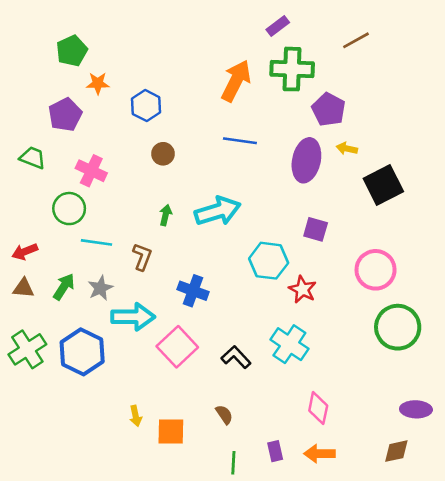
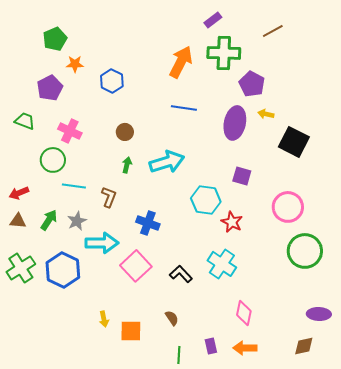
brown circle: (163, 154) -> (125, 132), moved
black square: (383, 185) -> (294, 142), turned -36

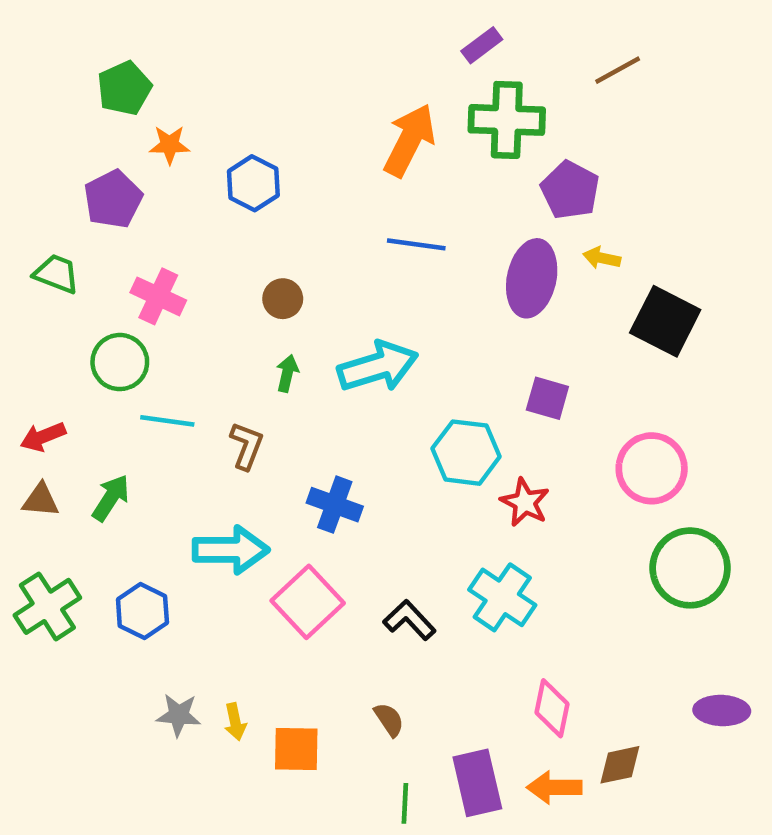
gray star: (77, 221) -> (179, 715), moved, turned 30
blue hexagon: (63, 270) -> (142, 611), size x0.7
purple rectangle: (211, 346) -> (477, 783), size x1.8
brown diamond: (304, 346) -> (620, 765), moved

